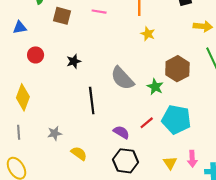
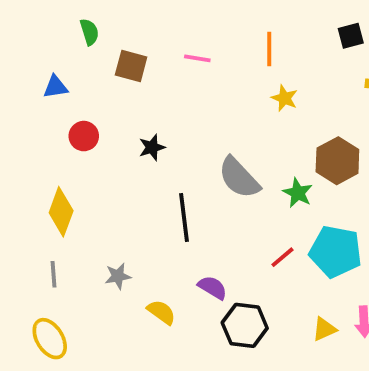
purple semicircle: (121, 132) -> (212, 288), moved
yellow triangle: (170, 163) -> (324, 329), turned 40

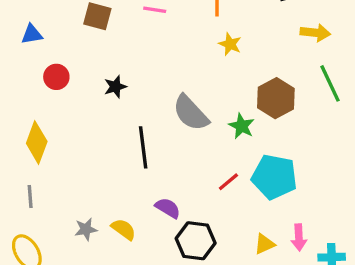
gray star: (118, 276) -> (86, 229), moved

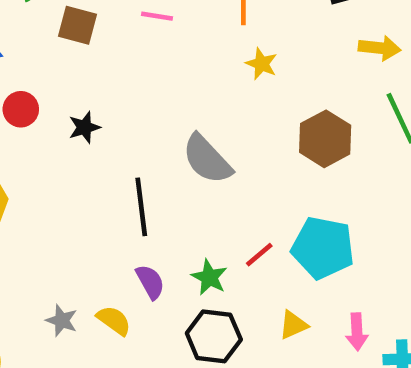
black star: (115, 87) -> (84, 127), moved
green star: (242, 126) -> (209, 277), moved
purple semicircle: (168, 208) -> (150, 282), moved, turned 30
gray star: (86, 229) -> (62, 320), turned 30
yellow triangle: (264, 244) -> (293, 325), moved

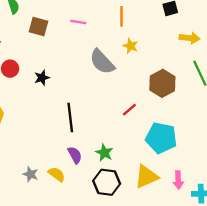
gray semicircle: (207, 159) -> (102, 62), moved
red line: (259, 255) -> (129, 110), moved
yellow triangle: (293, 325) -> (146, 177), size x1.6

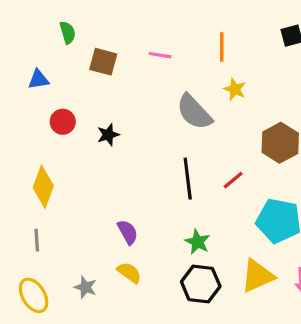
black line: (70, 117) -> (188, 179), moved
purple semicircle: (75, 155) -> (128, 232), moved
gray star: (30, 174) -> (85, 287), moved

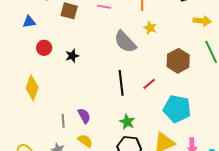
gray line: (37, 240) -> (63, 121), moved

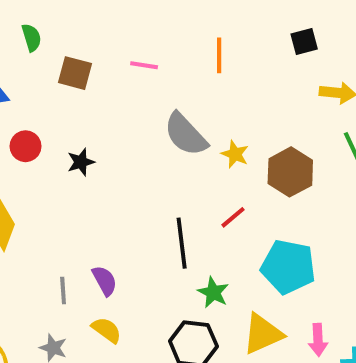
yellow star: (150, 28) -> (235, 154), moved
black line: (121, 83) -> (182, 243), moved
green star: (127, 122) -> (213, 292), moved

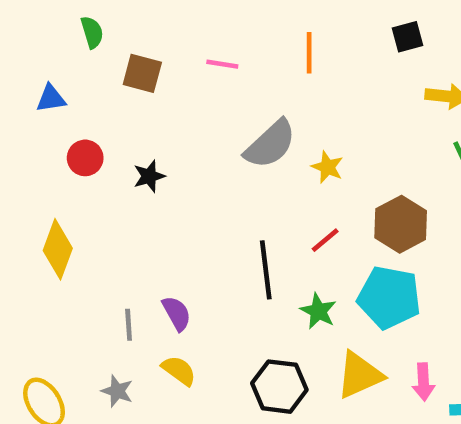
gray semicircle: (186, 134) -> (270, 144), turned -90
brown hexagon: (290, 172) -> (401, 224), moved
green star: (213, 292) -> (318, 311), moved

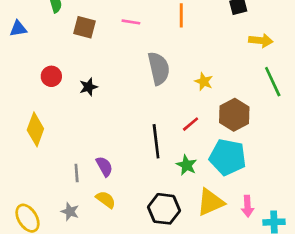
blue triangle: (51, 98) -> (18, 29), moved
gray semicircle: (270, 144) -> (159, 68), turned -60
yellow star: (327, 167) -> (204, 82), moved

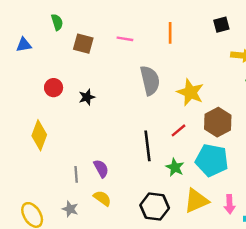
yellow star: (204, 82) -> (190, 92), size x1.6

